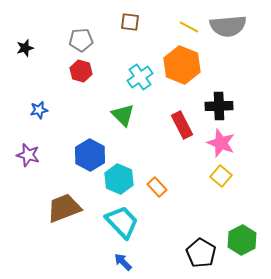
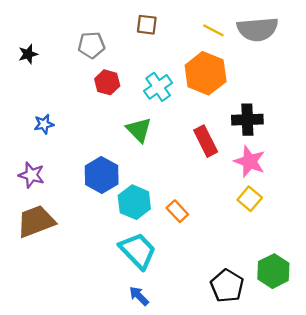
red hexagon: (81, 71) -> (107, 82), moved
brown trapezoid: (64, 208) -> (36, 221), moved

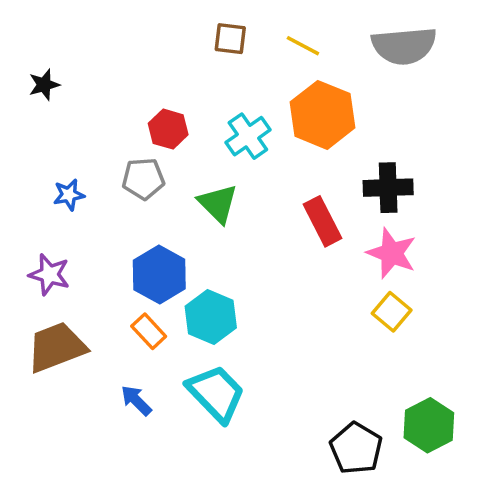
yellow line: (213, 30) -> (303, 46), moved
gray pentagon: (91, 45) -> (143, 179), moved
orange rectangle: (177, 211) -> (149, 331), moved
blue arrow: (139, 296) -> (136, 400), moved

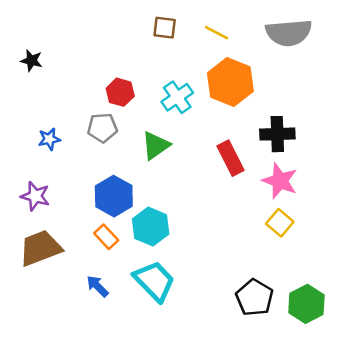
black star: (44, 85) -> (31, 61), turned 30
green triangle: (218, 204) -> (156, 145), turned 40
black pentagon: (356, 448) -> (255, 298), moved

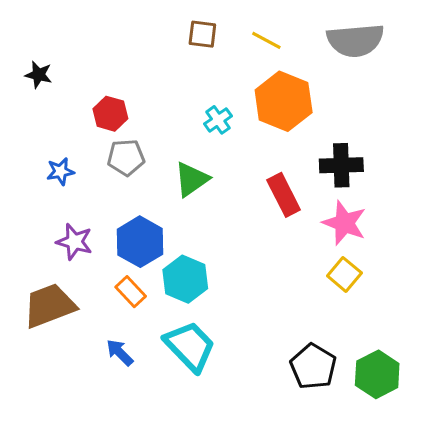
red hexagon: (120, 92) -> (110, 114), moved
cyan cross: (177, 97) -> (218, 120), size x0.7
purple star: (35, 196) -> (74, 242), moved

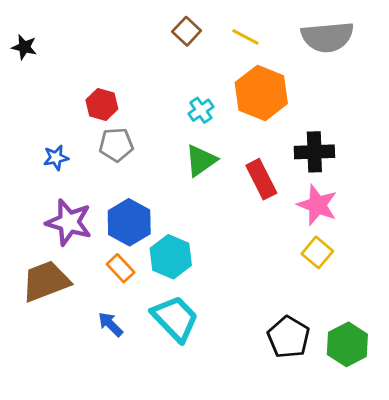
brown square: (202, 34) -> (187, 31), turned 36
black star: (39, 75) -> (24, 47), moved
green triangle: (191, 179) -> (201, 161), moved
purple star: (74, 242) -> (69, 222), size x1.4

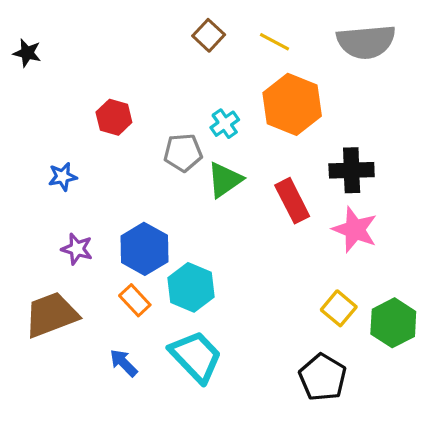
gray pentagon: (116, 145) -> (183, 153), moved
purple star: (69, 222) -> (77, 249), size x0.6
yellow square: (317, 252) -> (339, 308), moved
green hexagon: (347, 344) -> (393, 323), moved

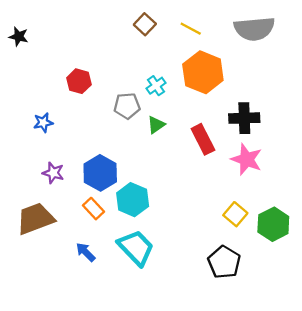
green triangle: (225, 180) -> (156, 125), size x0.7

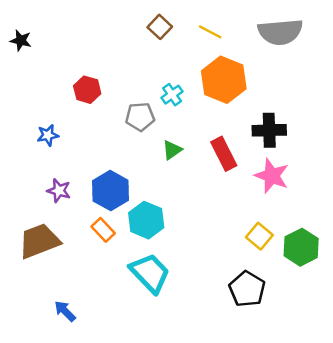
green triangle: (156, 125) -> (172, 150), moved
blue arrow: (86, 252) -> (65, 311), moved

